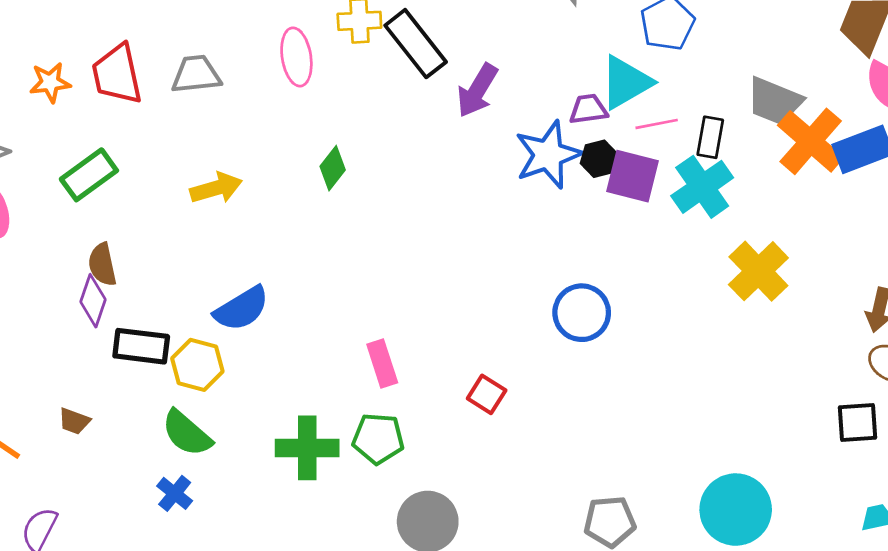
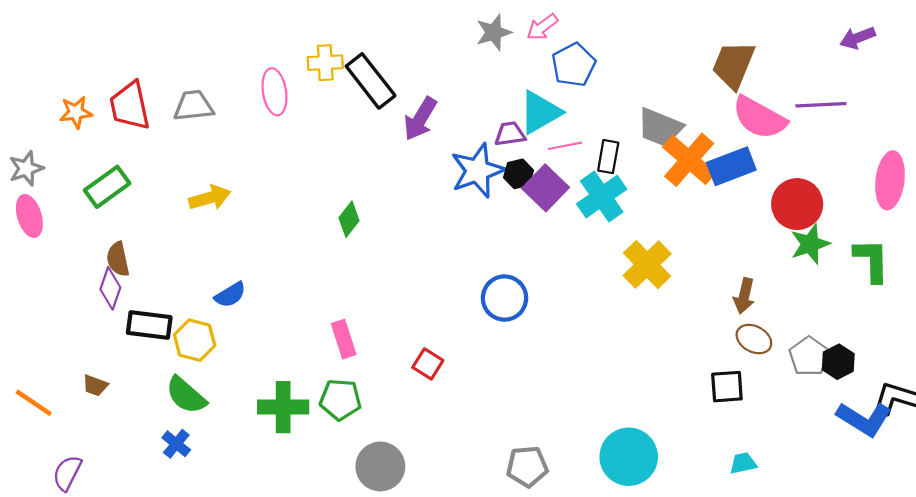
green diamond: (333, 168) -> (349, 219), moved
purple square: (633, 176) -> (546, 188), turned 30
blue semicircle: (242, 309) -> (230, 295), size x0.7

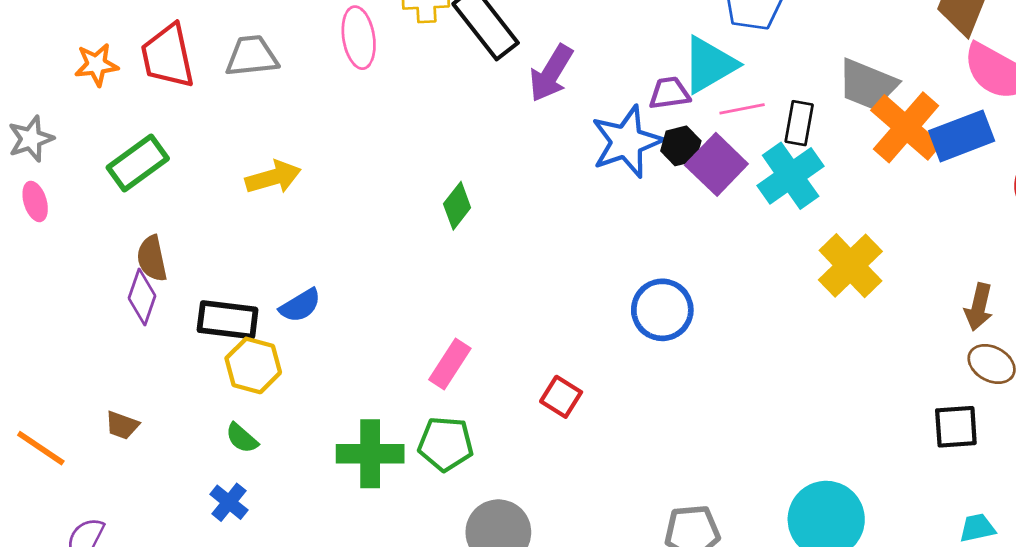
pink ellipse: (29, 216) -> (35, 201), size x0.7
black rectangle: (149, 325) -> (228, 320), moved
pink rectangle: (344, 339) -> (450, 364), turned 51
green semicircle: (186, 395) -> (242, 438), size x0.6

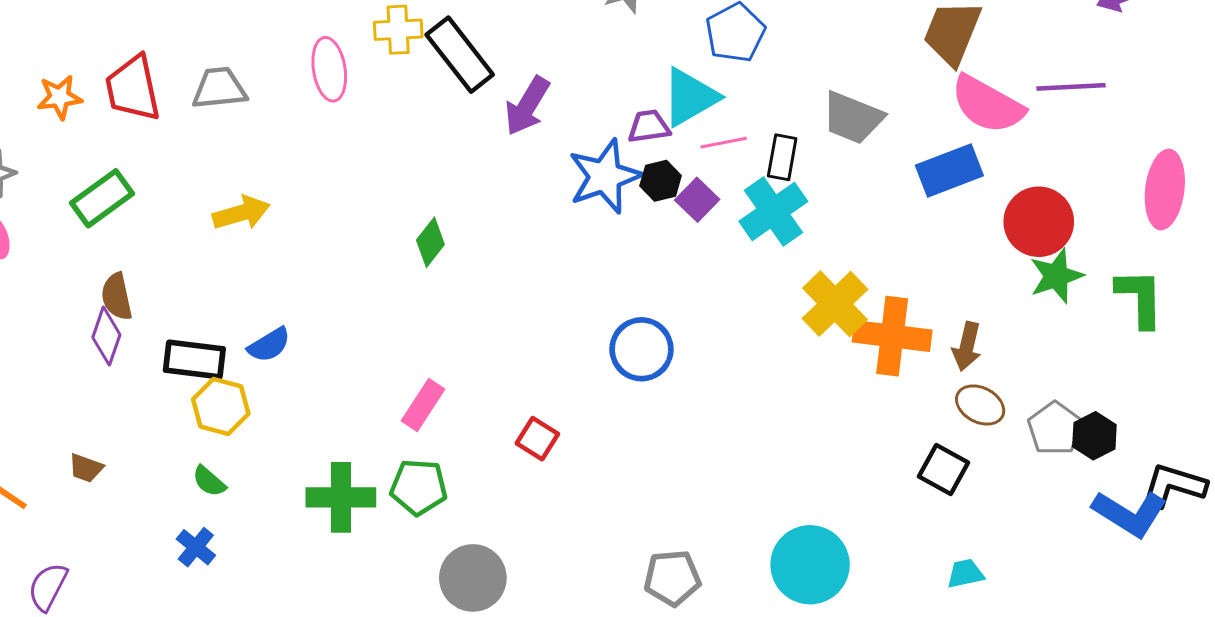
orange cross: (906, 127) -> (892, 336), moved, turned -34
purple square: (716, 164) -> (697, 200), size x0.7
black square: (956, 427) -> (943, 469), turned 33

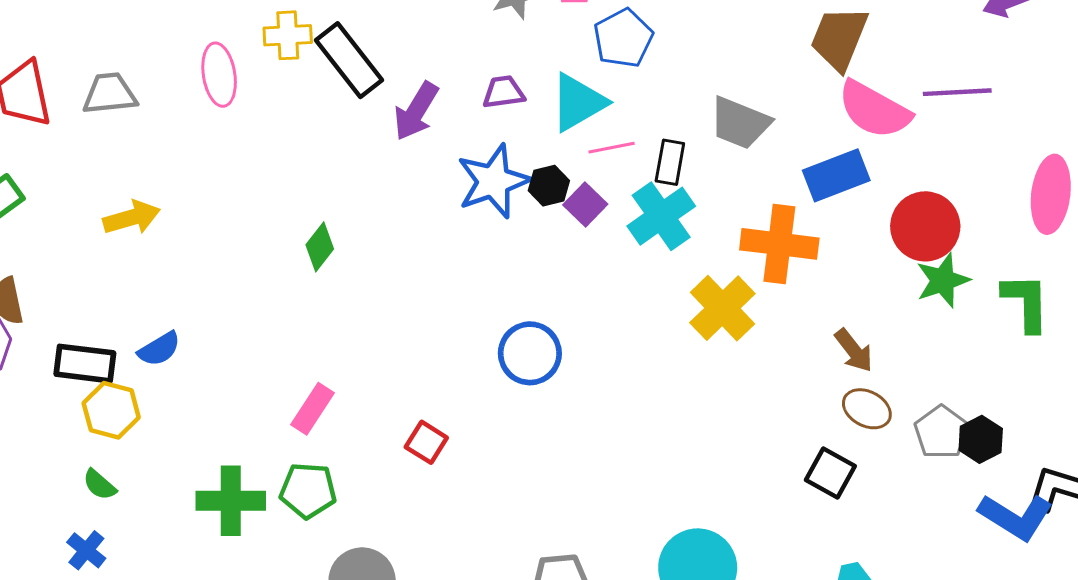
purple trapezoid: (649, 126) -> (504, 92), moved
orange cross: (892, 336) -> (779, 244), moved
brown arrow: (967, 346) -> (854, 350), turned -51

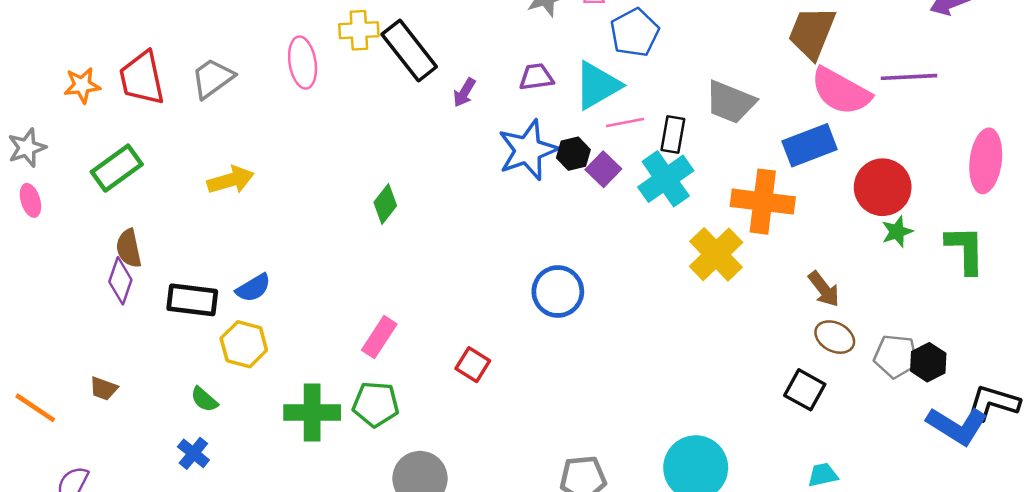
gray trapezoid: (110, 94) -> (213, 78), turned -30
purple arrow: (416, 111) -> (464, 93), size x0.6
green star: (943, 280) -> (897, 232), size x0.7
yellow hexagon: (111, 410) -> (244, 344), moved
gray pentagon: (941, 432) -> (896, 356), turned -30

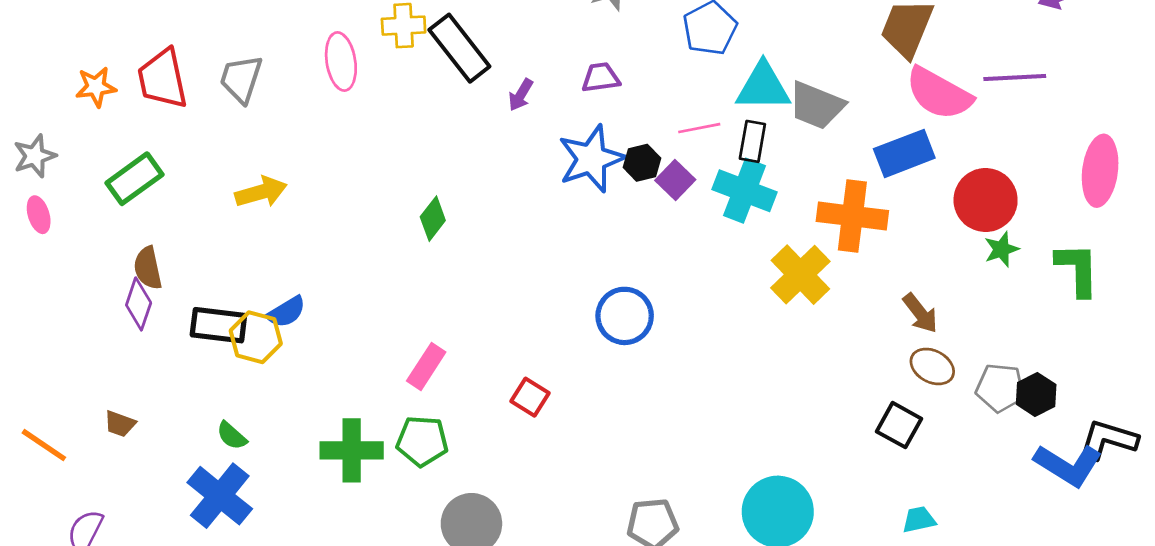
gray trapezoid: (213, 78) -> (241, 79), turned -36
cyan triangle: (597, 85) -> (763, 87), moved, turned 30
cyan cross: (666, 179) -> (744, 191), turned -34
yellow hexagon: (244, 344) -> (256, 337), moved
blue cross: (193, 453) -> (220, 496), size x1.8

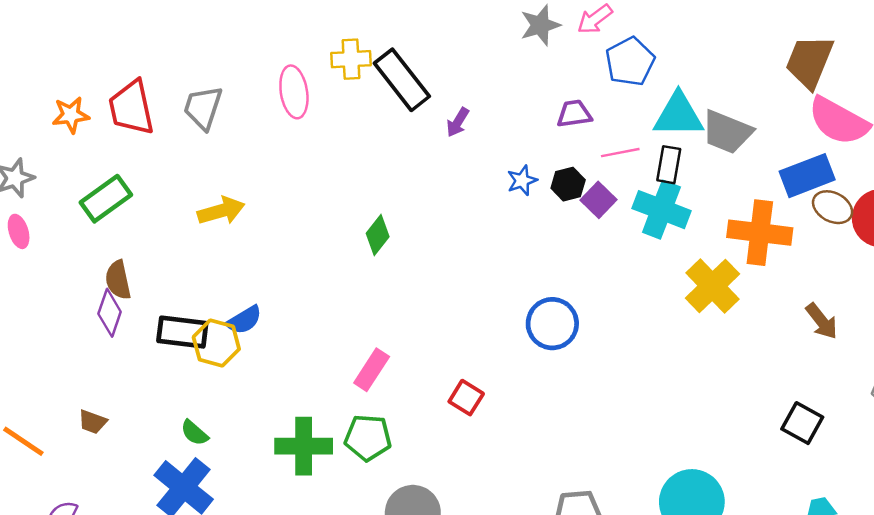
purple trapezoid: (601, 77) -> (574, 114), moved
blue star: (591, 159) -> (522, 180), size x0.5
brown ellipse: (932, 366) -> (833, 207), moved

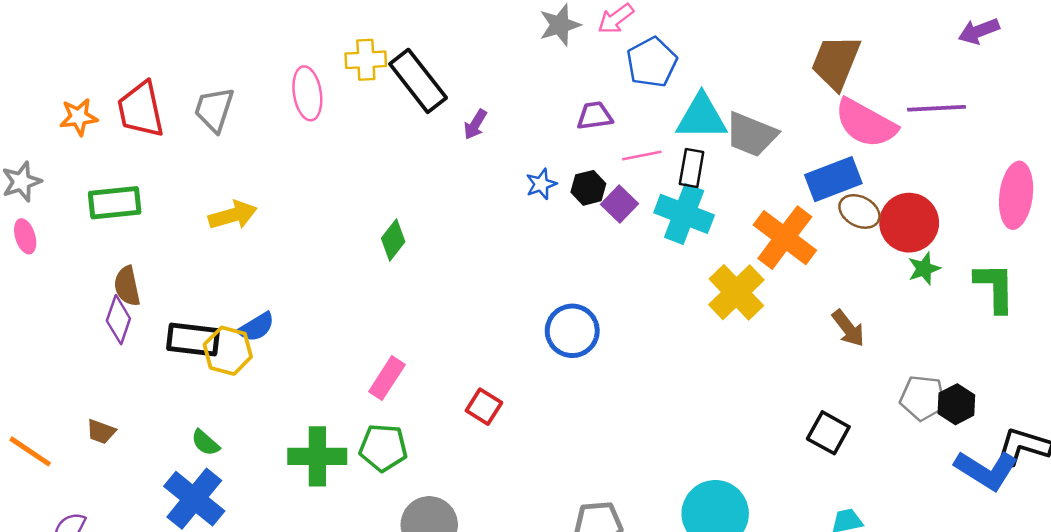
green rectangle: (106, 199) -> (115, 203), turned 30
orange cross: (760, 233) -> (785, 238), turned 30

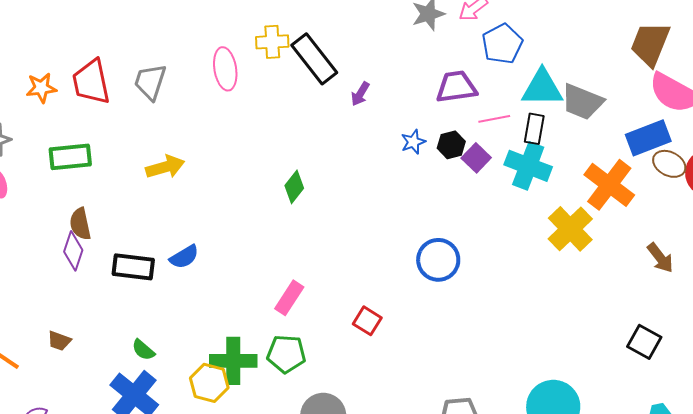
purple trapezoid: (595, 116) -> (456, 87), size x1.4
yellow hexagon: (228, 351) -> (209, 383), moved

